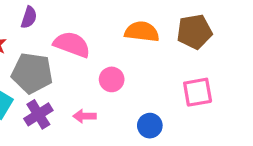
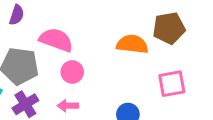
orange semicircle: (142, 32) -> (132, 44), moved
pink circle: (112, 79) -> (72, 72), moved

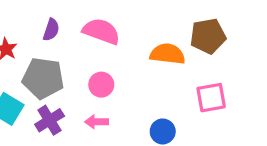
purple semicircle: (17, 15) -> (51, 30), moved
pink semicircle: (56, 40) -> (101, 31), moved

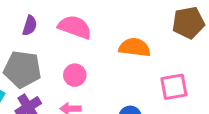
brown pentagon: (208, 36) -> (188, 23), moved

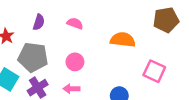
pink semicircle: (75, 27) -> (75, 23), size x0.6
pink square: (174, 87) -> (154, 71), turned 35

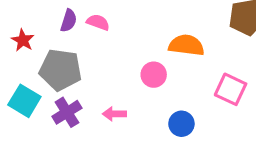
pink semicircle: (75, 23) -> (98, 22), moved
pink circle: (75, 62) -> (154, 75), moved

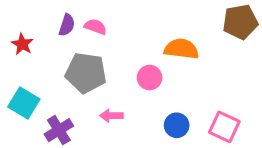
gray pentagon: (60, 70) -> (86, 73), moved
pink square: (231, 89) -> (224, 127), moved
purple cross: (67, 112) -> (59, 130), moved

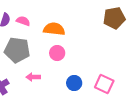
orange semicircle: (181, 49) -> (54, 29), moved

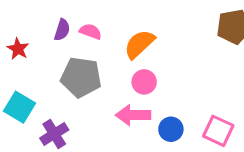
orange semicircle: (54, 29) -> (139, 44), turned -50
pink arrow: (33, 77) -> (133, 115), moved, size x1.5

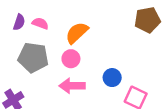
pink circle: (144, 82) -> (71, 59), moved
blue circle: (171, 129) -> (112, 78), moved

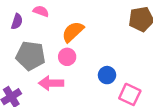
pink semicircle: (40, 23) -> (41, 11), moved
pink arrow: (72, 86) -> (51, 83), moved

